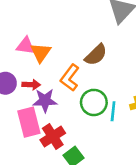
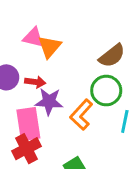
orange L-shape: (70, 78) -> (81, 115), moved
green circle: (94, 102) -> (106, 91), moved
red cross: (53, 137) -> (26, 149), moved

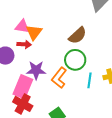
red arrow: (35, 82) -> (24, 44), moved
pink rectangle: (28, 124) -> (23, 87), turned 35
red cross: (26, 149) -> (23, 104), turned -30

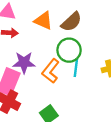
orange triangle: (34, 32) -> (43, 21), moved, turned -42
cyan line: (90, 80) -> (76, 68), moved

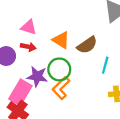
green circle: (69, 50) -> (59, 69), moved
cyan line: (76, 68) -> (105, 65), moved

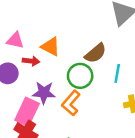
pink triangle: (29, 27) -> (15, 40), moved
orange triangle: (61, 40) -> (51, 47), moved
green circle: (59, 69) -> (80, 76), moved

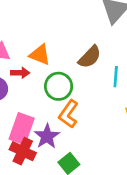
green circle: (80, 76) -> (59, 86), moved
purple star: (44, 93) -> (47, 136), moved, turned -30

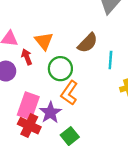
orange triangle: (40, 55) -> (44, 41), turned 30
red arrow: (20, 73) -> (27, 57), turned -112

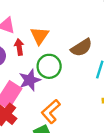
orange L-shape: (69, 93) -> (51, 111), moved
purple star: (50, 113) -> (30, 80), moved

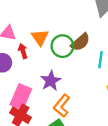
green circle: (49, 66) -> (62, 46), moved
purple star: (30, 80) -> (51, 81), moved

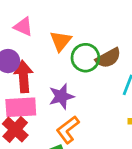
red arrow: (23, 51) -> (23, 77), moved, size x1.6
pink rectangle: (21, 97) -> (21, 107), turned 50

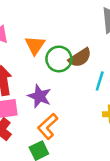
purple star: (61, 96) -> (40, 96), turned -30

